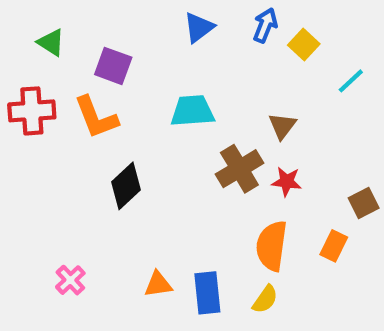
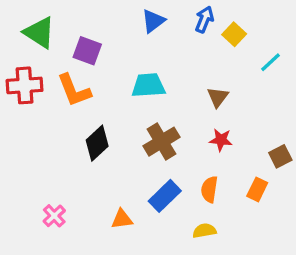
green triangle: (51, 42) -> (39, 33), size x1.5
brown cross: (239, 169) -> (162, 142), moved
orange semicircle: (272, 246) -> (209, 189), size x0.7
blue rectangle: (207, 293) -> (165, 196), moved, turned 52
yellow semicircle: (265, 299) -> (204, 231), turned -135

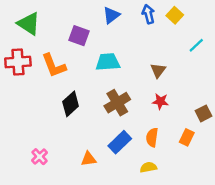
blue arrow: (204, 19) -> (148, 14), turned -36
yellow square: (234, 34) -> (175, 15), moved
purple square: (87, 51) -> (79, 36), moved

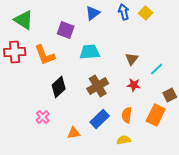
cyan line: (196, 45) -> (157, 69), moved
orange rectangle: (187, 137) -> (156, 115), size x1.5
pink cross: (39, 157) -> (43, 117), moved

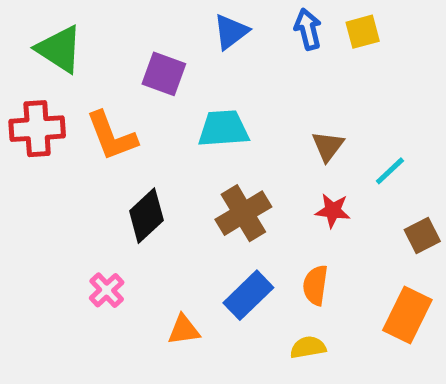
yellow square: (146, 13) -> (363, 32), turned 32
orange rectangle: (156, 115) -> (407, 315), moved

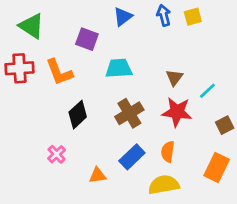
red star: (333, 211) -> (177, 112), size x1.6
yellow semicircle: (308, 347) -> (164, 185), size x1.6

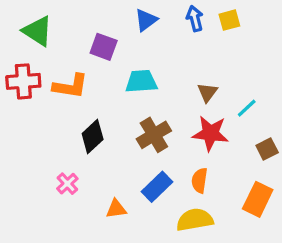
orange L-shape: (59, 72) -> (71, 86), turned -60

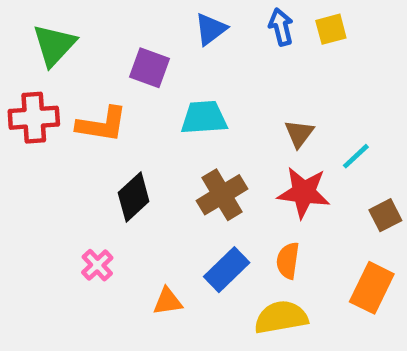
green triangle: (37, 31) -> (54, 45), turned 40

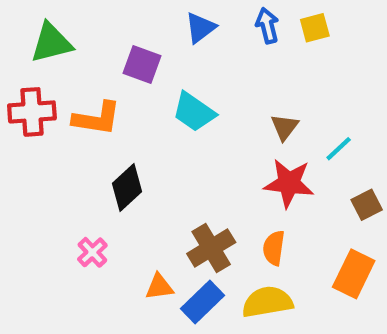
green triangle: (54, 45) -> (51, 43), turned 33
cyan trapezoid: (204, 118) -> (194, 112), turned -141
brown cross: (222, 195) -> (211, 248), moved
blue rectangle: (227, 270) -> (203, 302), moved

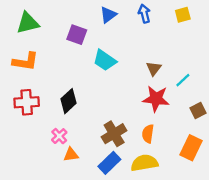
yellow square: (315, 28) -> (183, 15), moved
red cross: (32, 112) -> (27, 102), moved
orange L-shape: (97, 118) -> (25, 61), moved
pink cross: (92, 252) -> (59, 136), moved
orange triangle: (159, 287) -> (71, 155), moved

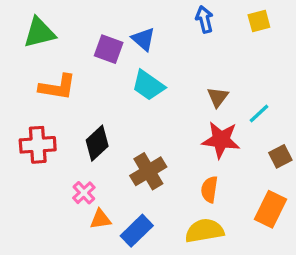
blue triangle: (108, 15) -> (143, 39), moved, turned -42
orange L-shape: (25, 61) -> (57, 87), moved
brown cross: (114, 134) -> (148, 171), moved
blue rectangle: (109, 163) -> (137, 231), moved

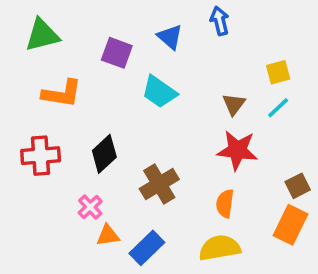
yellow square: (259, 21) -> (278, 72), moved
blue triangle: (143, 39) -> (170, 37), moved
cyan line: (259, 113) -> (278, 108), moved
brown square: (280, 156) -> (298, 186), moved

